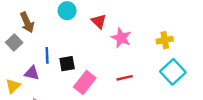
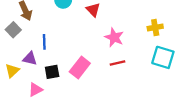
pink star: (121, 38) -> (114, 37), moved
black square: (67, 64) -> (52, 72), moved
cyan square: (173, 72) -> (163, 57), turned -30

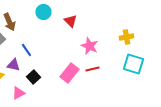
blue line: (44, 42) -> (26, 50), turned -32
pink rectangle: (80, 67) -> (69, 73), moved
black square: (52, 72) -> (33, 77), turned -32

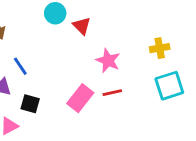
cyan circle: (43, 12) -> (55, 13), moved
cyan square: (133, 64) -> (169, 86), turned -35
black square: (33, 77) -> (30, 104), turned -32

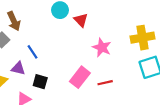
yellow cross: (160, 48) -> (142, 38), size x1.5
red line: (112, 93) -> (105, 83), moved

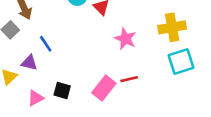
pink rectangle: (80, 77) -> (104, 88), moved
black square: (40, 82) -> (62, 91), moved

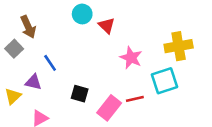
cyan square: (181, 61) -> (164, 81), moved
black square: (62, 91) -> (80, 94), moved

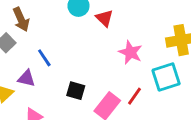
red line: (135, 99) -> (135, 96), turned -42

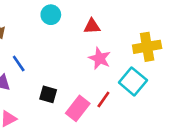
red triangle: (104, 18) -> (92, 26), moved, turned -48
cyan square: (166, 77) -> (133, 81), turned -32

